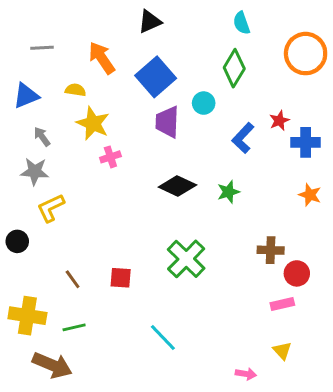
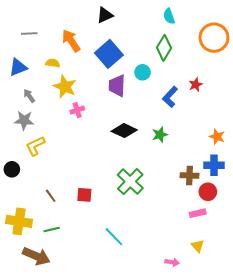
blue cross: (306, 142) -> (214, 165), moved

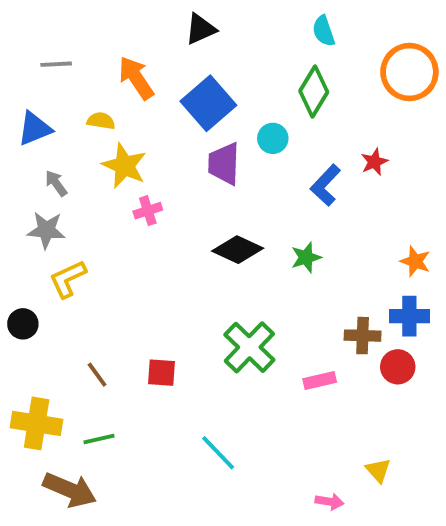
pink rectangle: (198, 213) -> (320, 380), moved

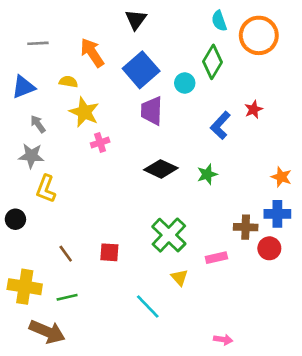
black triangle: (201, 29) -> (136, 20), turned -30
orange circle: (409, 72) -> (259, 35), moved
cyan circle: (273, 138) -> (185, 83), moved
yellow L-shape: (68, 279) -> (46, 189), turned -44
yellow triangle: (378, 470) -> (179, 277), moved

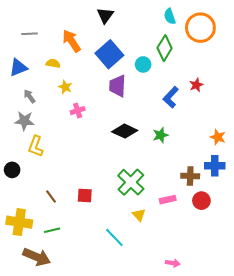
yellow star: (84, 112) -> (65, 87), size x0.6
red circle: (269, 248) -> (201, 201), moved

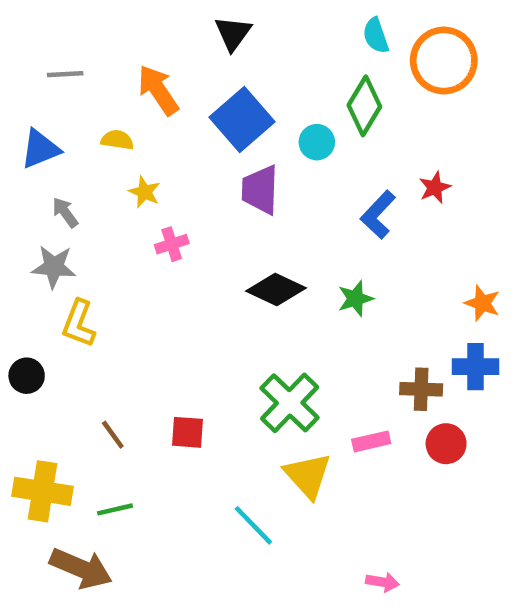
yellow triangle: (139, 215) -> (308, 475), size x1.6

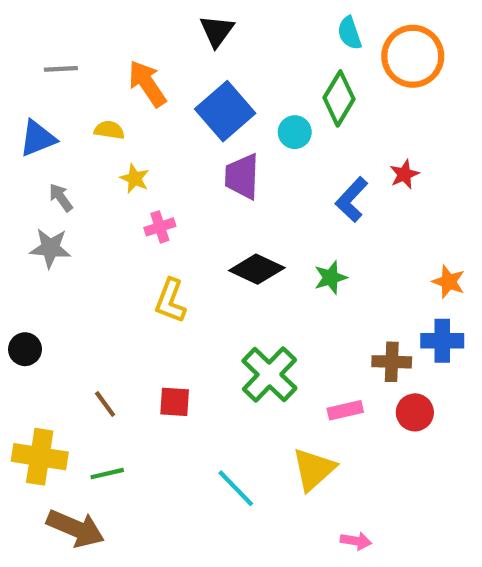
yellow L-shape: (79, 324) -> (170, 301), moved
yellow triangle: (308, 475) -> (314, 469), moved, turned 30

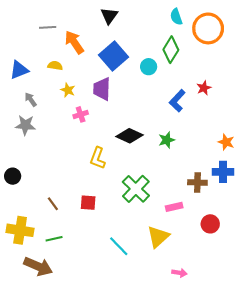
gray line: (61, 69) -> (48, 27), moved
purple trapezoid: (242, 176) -> (102, 89), moved
yellow L-shape: (170, 301) -> (98, 158), moved
red circle: (415, 412) -> (210, 224), moved

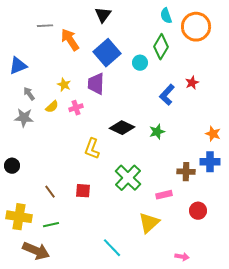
yellow semicircle: (55, 66) -> (52, 107), moved, turned 128
cyan line: (119, 246) -> (112, 248), moved
pink arrow: (179, 273) -> (182, 257), moved

